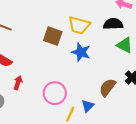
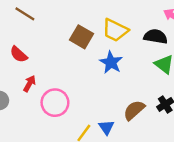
pink circle: (55, 93) -> (55, 103), moved
blue triangle: (88, 106) -> (106, 127), turned -32

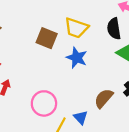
black semicircle: (156, 36) -> (114, 29), turned -100
pink circle: (55, 103) -> (44, 103), moved

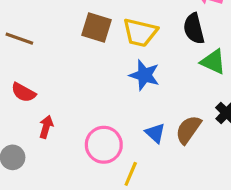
brown square: (47, 38) -> (96, 27), moved
blue triangle: (81, 117) -> (155, 133), moved

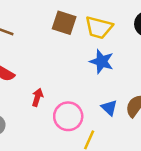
red arrow: (46, 127) -> (37, 97), moved

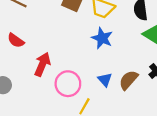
red arrow: (37, 97) -> (42, 64), size x1.5

